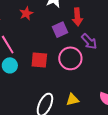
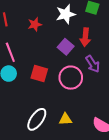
purple square: (60, 30) -> (66, 47), turned -35

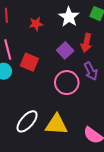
white star: (66, 14) -> (69, 17), turned -30
red square: (39, 73) -> (29, 62), moved
yellow triangle: (65, 119) -> (56, 125), size x1.6

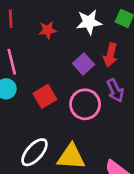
white star: (69, 17) -> (89, 22), turned 30
red square: (29, 62) -> (45, 96), moved, turned 36

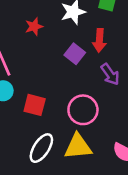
red square: (45, 96) -> (35, 105), moved, turned -35
pink circle: (85, 104) -> (83, 110), moved

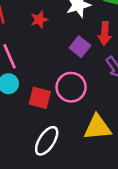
pink circle: (83, 110) -> (71, 87), moved
yellow triangle: (78, 146) -> (97, 127), moved

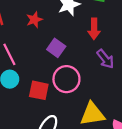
purple square: (80, 47) -> (56, 48), moved

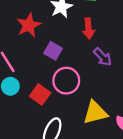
red star: (34, 20) -> (29, 25), size x1.5
red square: (39, 90) -> (40, 94), turned 30

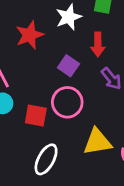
purple square: (53, 51) -> (68, 66), moved
red square: (40, 94) -> (36, 116), turned -30

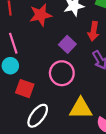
red square: (36, 116) -> (25, 89), moved

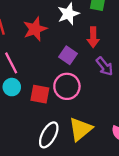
red square: (25, 89) -> (40, 94), moved
yellow triangle: (81, 108) -> (81, 129), moved, turned -30

